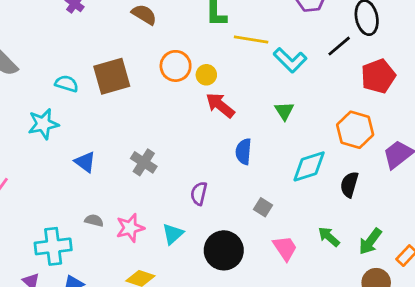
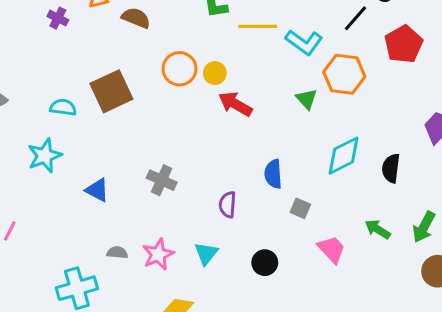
orange hexagon: (355, 130) -> (344, 74), moved
blue semicircle: (244, 151) -> (273, 174), moved
black circle: (224, 250) -> (265, 263), size x0.6

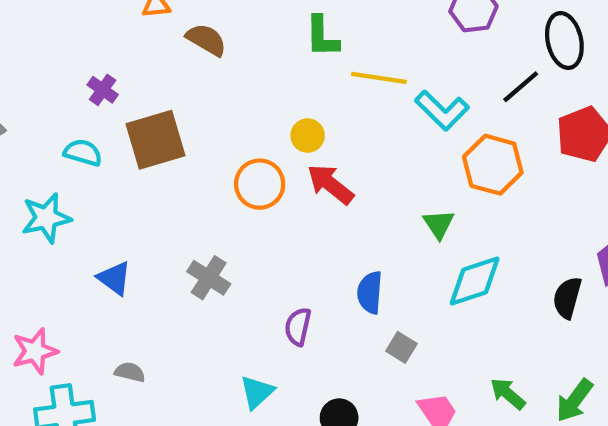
purple cross: (58, 18) -> (103, 90), moved
orange circle: (180, 69) -> (260, 184), moved
green triangle: (307, 99) -> (439, 224), moved
black semicircle: (391, 168) -> (567, 298), moved
pink star: (158, 254) -> (35, 351), moved

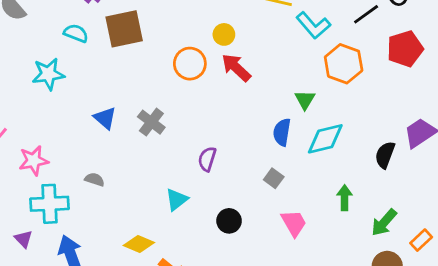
blue triangle: (114, 278) -> (105, 118), moved
blue semicircle: (370, 292) -> (282, 132), moved
green arrow: (508, 394) -> (345, 198), moved, turned 45

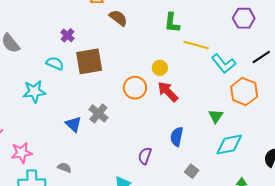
gray cross: (151, 122) -> (98, 113), moved
blue semicircle: (282, 132) -> (177, 137), moved

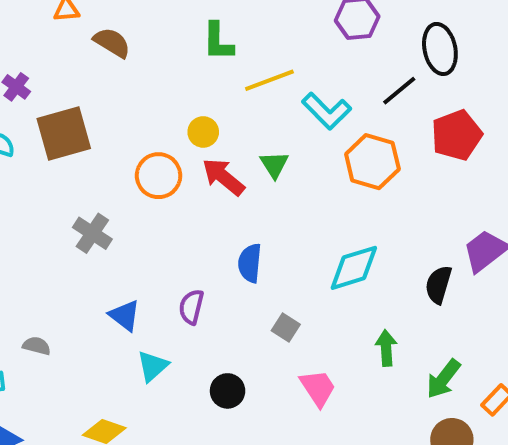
yellow line: (196, 45) -> (269, 80), turned -30
green triangle: (216, 116) -> (274, 165), moved
blue triangle: (73, 124) -> (125, 315), moved

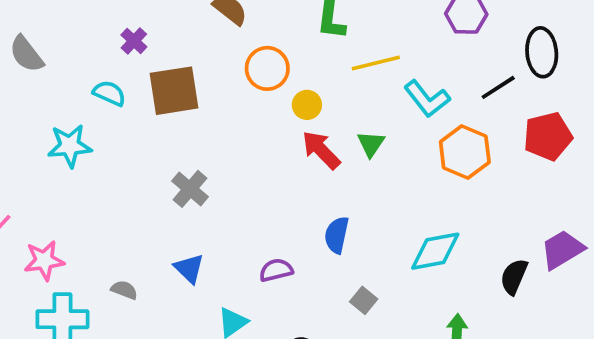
orange circle: (159, 176) -> (267, 68), moved
purple semicircle: (191, 307) -> (276, 270), turned 56
blue triangle: (125, 315) -> (189, 268), moved

